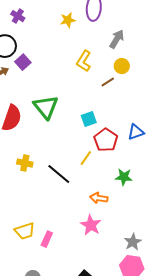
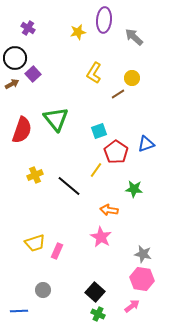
gray arrow: (117, 39) -> (134, 37), moved, turned -78
yellow cross: (25, 163) -> (35, 175), turned -35
gray star: (133, 242) -> (143, 254), turned -30

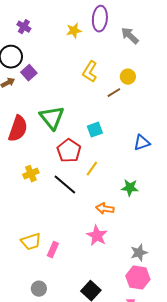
red pentagon: (116, 152) -> (69, 151), moved
gray star: (143, 254) -> (139, 253), turned -30

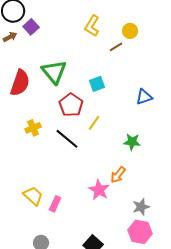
orange arrow: (105, 209) -> (118, 175), moved, turned -60
yellow trapezoid: (31, 242) -> (33, 196), turned -120

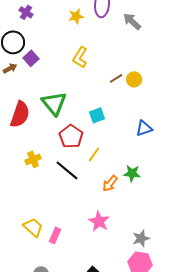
yellow L-shape: (92, 26) -> (80, 57), moved
yellow circle: (130, 31) -> (134, 79), moved
orange arrow: (118, 175) -> (110, 183), moved

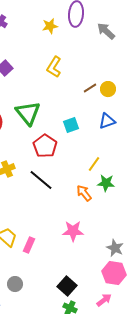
blue triangle: (144, 128) -> (107, 121), moved
yellow line: (94, 154) -> (94, 164), moved
orange arrow: (110, 183) -> (84, 193), turned 102
pink star: (99, 221) -> (73, 231), turned -30
gray star: (141, 238) -> (115, 248), turned -30

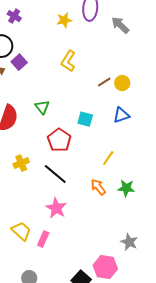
green triangle: (28, 113) -> (42, 107), size x0.6
cyan square: (71, 125) -> (85, 119), turned 35
green star: (106, 183) -> (126, 188), moved
pink star: (73, 231) -> (56, 208), moved, turned 30
pink hexagon: (114, 273) -> (105, 267), moved

